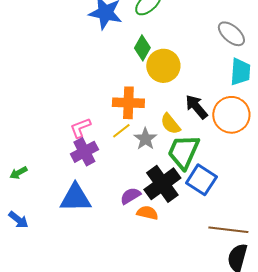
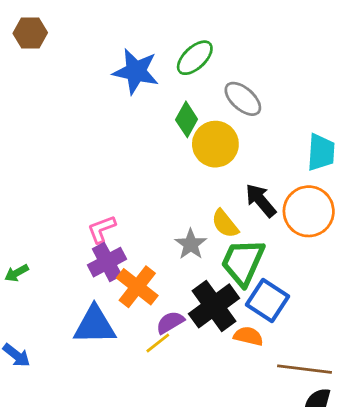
gray ellipse: (231, 34) -> (243, 99), moved
orange cross: (128, 103) -> (137, 287), moved, turned 36
yellow line: (121, 131) -> (158, 343), moved
green arrow: (18, 173) -> (17, 273), moved
orange semicircle: (147, 213) -> (248, 336), moved

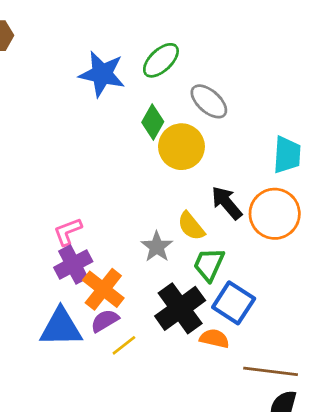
green trapezoid: (243, 262) -> (209, 264), size x0.7
purple semicircle: (170, 322) -> (105, 321), moved

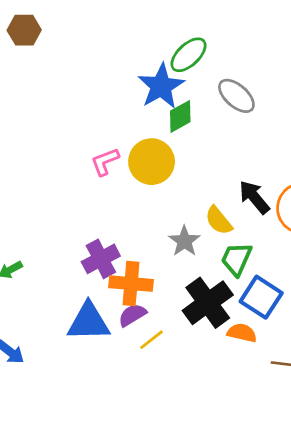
blue star: (102, 74) -> (161, 86), moved, turned 30
green diamond: (153, 122) -> (180, 116), turned 32
yellow circle: (181, 147) -> (152, 162), moved
pink L-shape: (68, 232) -> (105, 162), moved
orange cross: (103, 289) -> (131, 284), turned -33

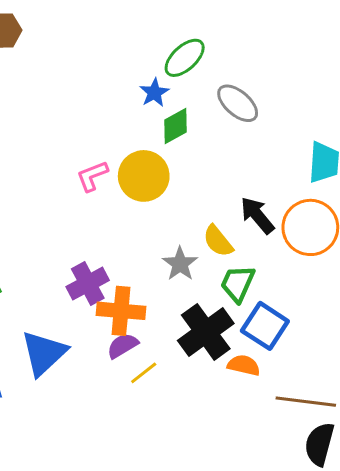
blue star: (161, 86) -> (154, 93), size x0.6
blue triangle: (89, 322) -> (44, 353), moved, turned -42

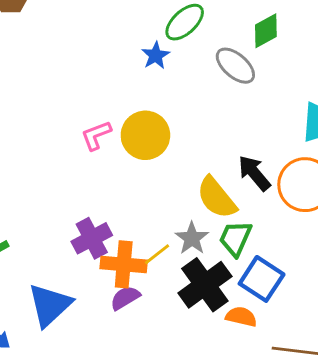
green diamond: (176, 126) -> (266, 31), moved
yellow semicircle: (218, 241) -> (217, 198), size x1.4
gray star: (180, 264) -> (192, 238), moved
yellow line: (144, 373) -> (157, 254), moved

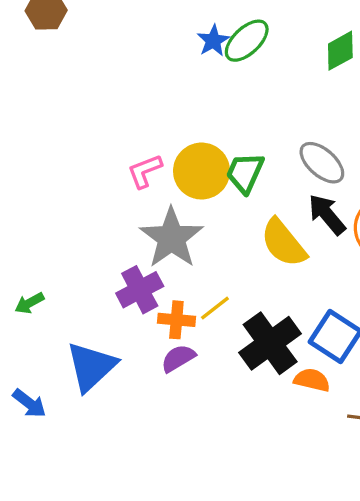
blue star: (156, 55) -> (213, 41), moved
gray ellipse: (235, 66) -> (322, 163), moved
gray star: (192, 238) -> (171, 238), moved, size x1.6
green trapezoid: (235, 238) -> (245, 173), moved
orange cross: (124, 264) -> (176, 320), size x0.7

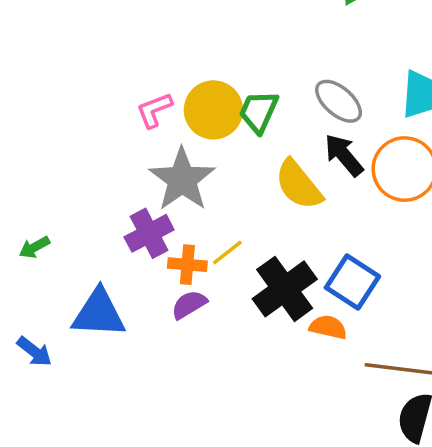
blue triangle: (91, 367) -> (99, 313), turned 46

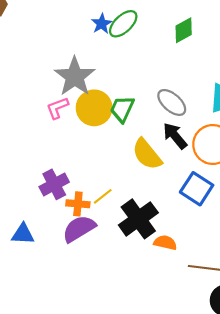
gray star: (182, 179) -> (75, 77), moved
blue square: (352, 282) -> (197, 189), moved
purple semicircle: (189, 305) -> (79, 229), size x1.5
blue triangle: (99, 313) -> (23, 234), size x0.7

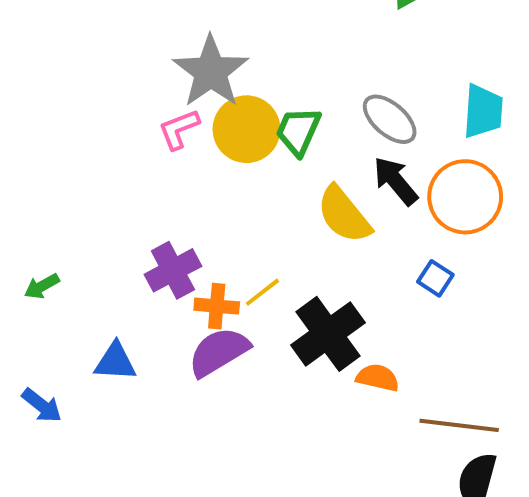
blue square: (197, 189) -> (435, 278), size x0.6

